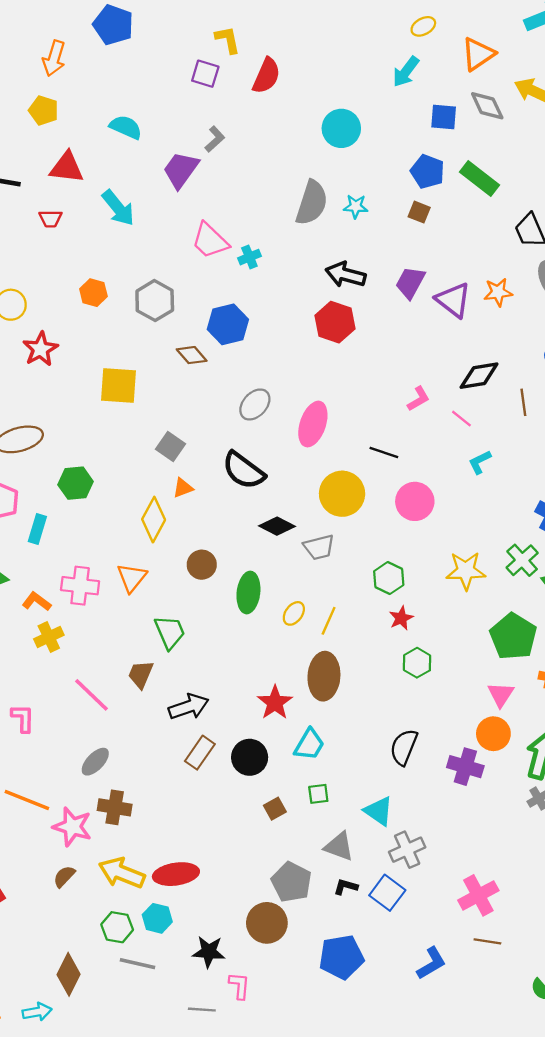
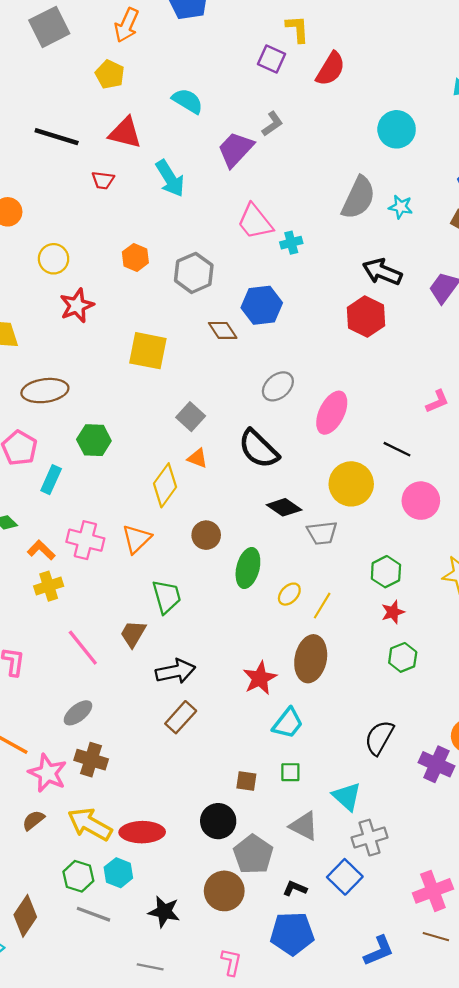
orange triangle: (183, 488) -> (197, 458), turned 35
black circle: (250, 757) -> (218, 821), moved
brown square: (275, 809) -> (246, 781), turned 30
black L-shape: (346, 887) -> (295, 888), moved
pink L-shape: (239, 986) -> (231, 962), moved

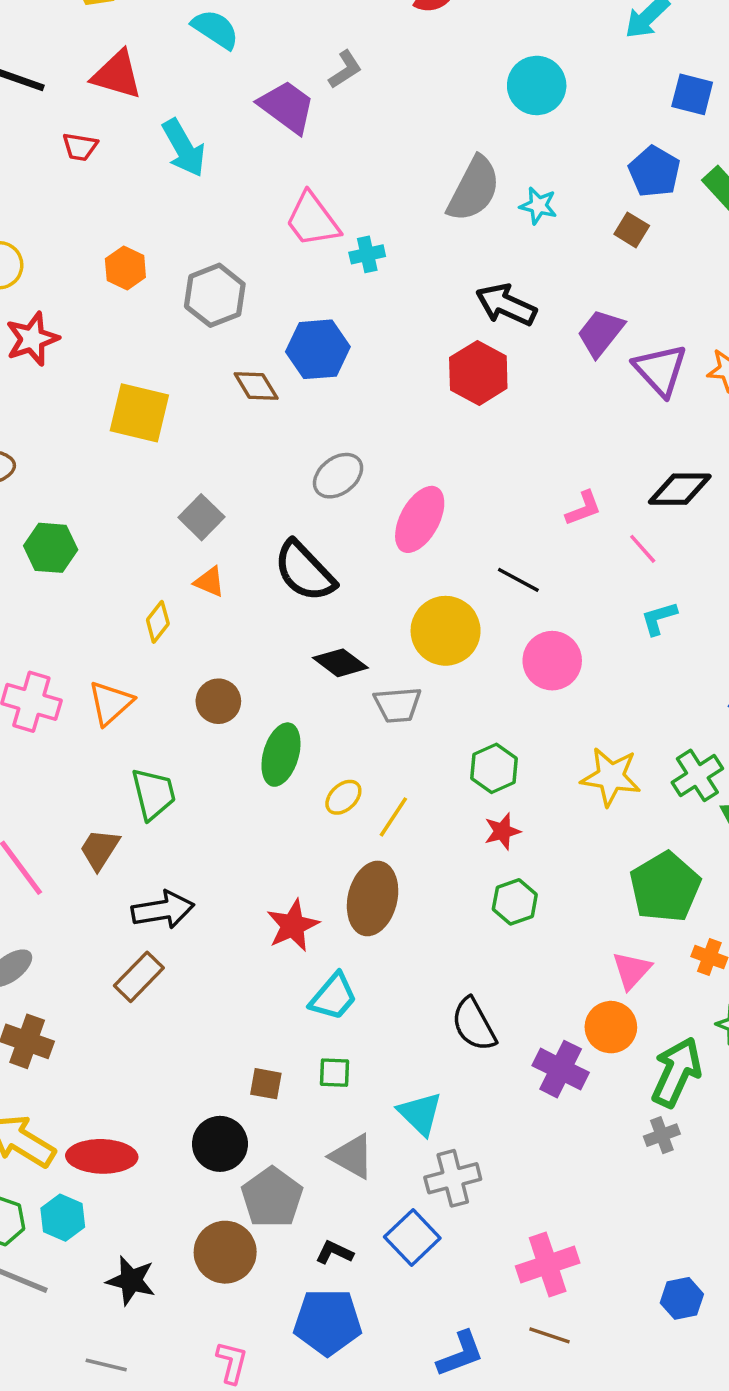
purple trapezoid: (236, 149) -> (287, 107), turned 81
yellow diamond: (165, 485) -> (158, 622), size x0.6
brown rectangle: (181, 717) -> (139, 977), moved
black semicircle: (379, 738) -> (474, 1024), turned -60

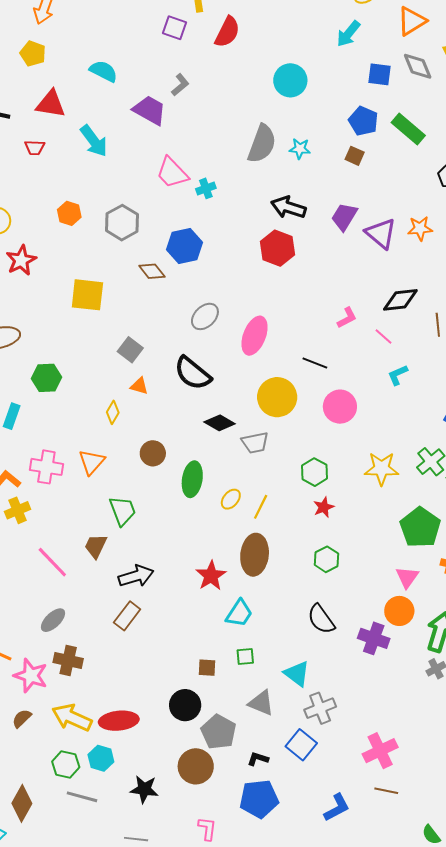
green hexagon: (515, 902) -> (326, 559), moved

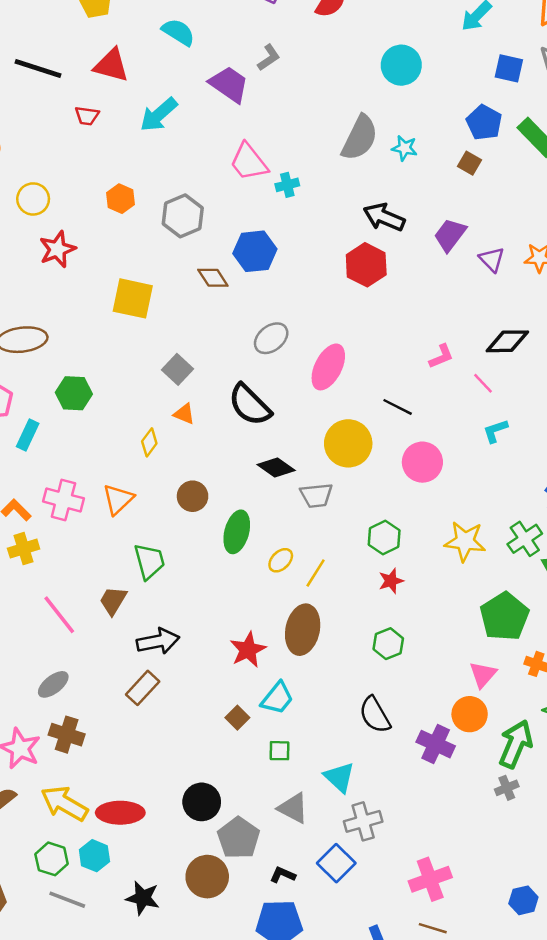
cyan arrow: (94, 141) -> (159, 115), turned 80
purple triangle: (381, 233) -> (492, 259), size x0.7
brown square: (207, 668) -> (237, 718), moved, turned 36

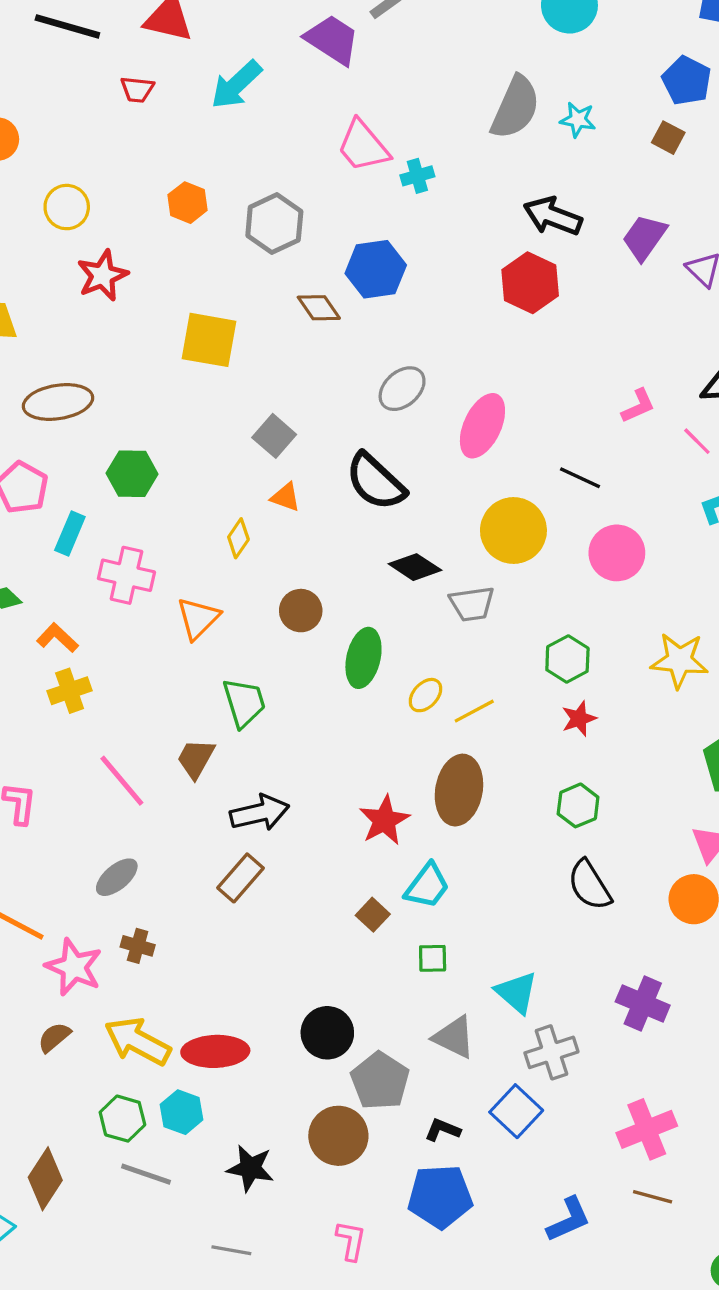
pink cross: (63, 500) -> (126, 575), moved
yellow line: (316, 573) -> (474, 711), turned 32
black semicircle: (375, 715) -> (589, 885), moved
brown cross: (67, 735) -> (138, 946), size x0.7
purple cross: (436, 744) -> (643, 1003), moved

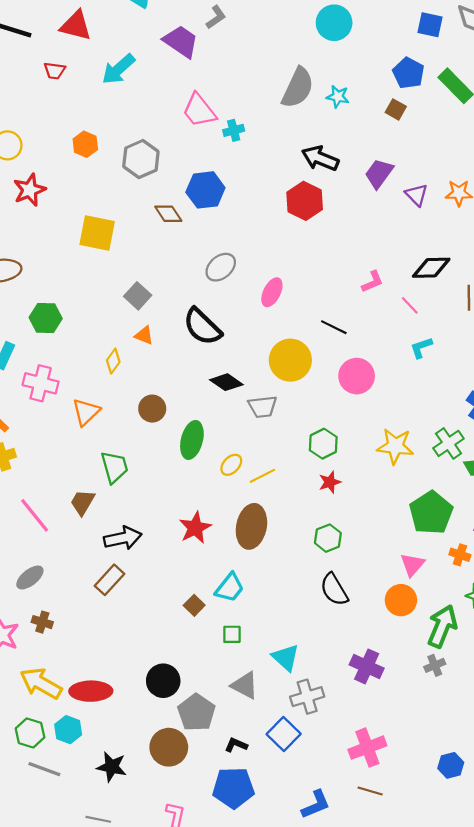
pink ellipse: (482, 426) -> (272, 292), size x0.7
red star: (384, 820) -> (195, 528), moved

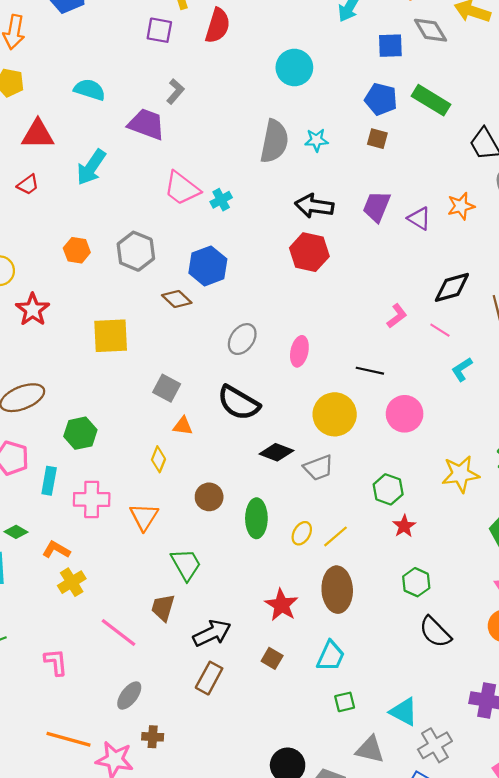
red trapezoid: (55, 71) -> (28, 185), turned -30
brown square: (194, 605) -> (272, 658), moved

